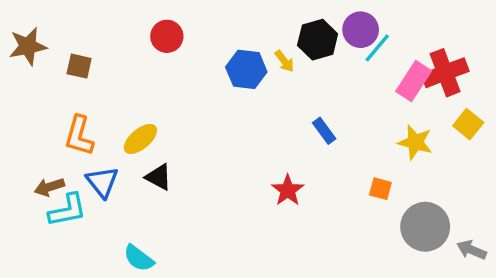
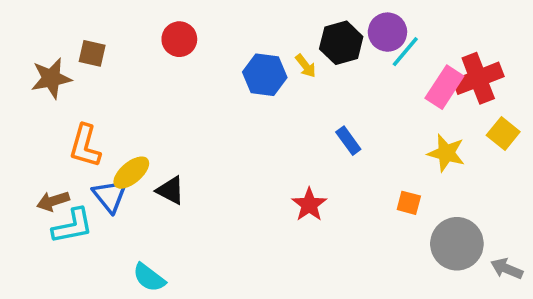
brown star: (28, 46) -> (51, 78), moved
brown square: (79, 66) -> (92, 53), moved
yellow ellipse: (140, 139) -> (131, 173), moved

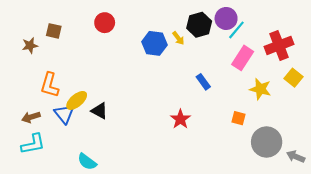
brown star: (51, 78) -> (30, 45), size x0.7
pink rectangle: (444, 87) -> (243, 58), moved
cyan L-shape: (73, 226) -> (33, 144), moved

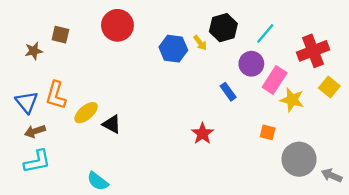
purple circle: (226, 18) -> (251, 64), moved
red circle: (105, 23) -> (117, 25), size x1.4
pink rectangle: (243, 58) -> (275, 80), moved
blue triangle: (64, 114) -> (27, 102), moved

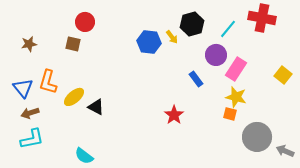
red circle: (117, 25) -> (85, 22), moved, size x0.7
brown square: (60, 35) -> (73, 44), moved
red cross: (313, 51) -> (262, 18), moved, turned 32
yellow star: (292, 100) -> (236, 97), moved

